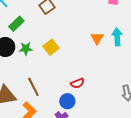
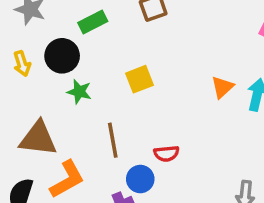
green star: (26, 49) -> (79, 92), moved
brown line: (33, 87) -> (113, 140), moved

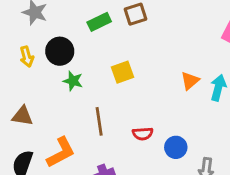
green rectangle: (93, 22) -> (99, 22), moved
brown triangle: (38, 139) -> (22, 116), moved, size x0.7
blue circle: (140, 179) -> (176, 147), moved

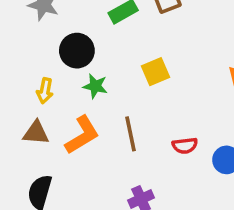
yellow arrow: (27, 57) -> (45, 91), moved, turned 30
orange L-shape: (61, 152) -> (82, 135), moved

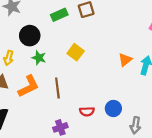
yellow square: (155, 72) -> (76, 52), turned -35
red semicircle: (185, 146) -> (87, 111), moved

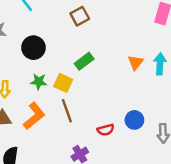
green rectangle: (59, 15) -> (84, 61), moved
black circle: (30, 36) -> (33, 48), moved
yellow square: (76, 52) -> (63, 83), moved

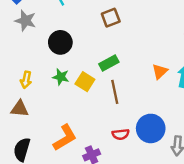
brown line: (67, 111) -> (115, 92), moved
orange L-shape: (34, 116) -> (65, 138), moved
blue circle: (134, 120) -> (151, 128), size x1.5

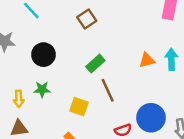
orange triangle: (160, 71) -> (147, 60), turned 42
green star: (61, 77) -> (42, 89), moved
yellow square: (85, 82) -> (79, 107), moved

